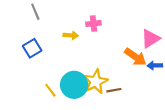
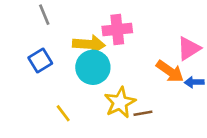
pink cross: (93, 24) -> (117, 29), size x1.5
yellow arrow: (71, 35) -> (89, 44), size x1.6
cyan circle: (74, 85) -> (93, 67), moved

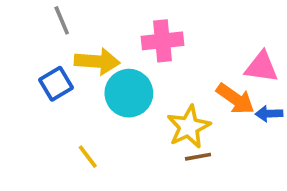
yellow arrow: (89, 44) -> (97, 61), moved
pink triangle: (189, 48) -> (261, 67), turned 40
yellow star: (120, 102) -> (189, 127), moved

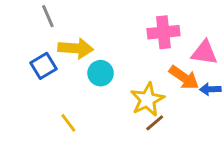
pink cross: (162, 41) -> (163, 32), moved
cyan circle: (129, 93) -> (101, 73), size x0.7
brown line: (198, 157) -> (155, 123), turned -30

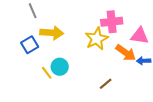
cyan circle: (101, 73) -> (60, 67), moved
yellow star: (147, 99) -> (97, 39), moved
yellow line: (68, 123) -> (47, 73), moved

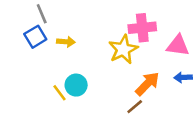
yellow arrow: (52, 33) -> (66, 42), size x0.6
blue square: (30, 45) -> (35, 37), moved
orange arrow: (126, 53) -> (147, 84), moved, turned -80

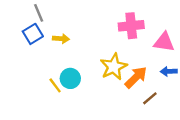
yellow star: (123, 49) -> (114, 67), moved
brown line: (135, 107) -> (150, 98), moved

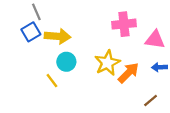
yellow arrow: (61, 39) -> (57, 36), size x1.6
cyan circle: (70, 78) -> (66, 62), moved
brown line: (150, 98) -> (151, 101), moved

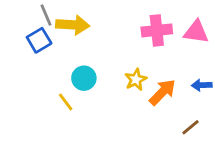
yellow arrow: (57, 36) -> (73, 25), moved
pink triangle: (155, 40) -> (196, 32), moved
yellow star: (107, 63) -> (136, 80), size x0.7

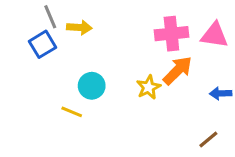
yellow arrow: (73, 25) -> (79, 27), size x0.7
orange arrow: (162, 92) -> (178, 70), moved
yellow line: (66, 102) -> (72, 112), turned -30

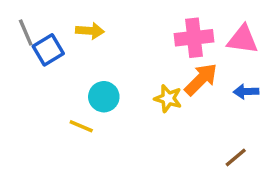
gray line: (50, 17) -> (26, 33), moved
yellow star: (148, 87) -> (168, 98), turned -30
blue arrow: (221, 93) -> (246, 92), moved

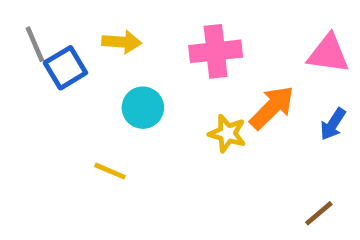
pink cross: (194, 38) -> (216, 51), moved
blue arrow: (246, 92) -> (333, 124), turned -55
cyan circle: (104, 97) -> (143, 108), moved

